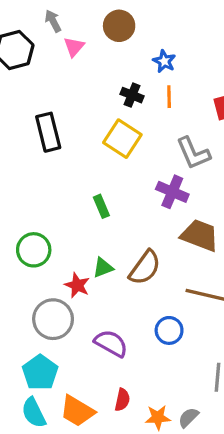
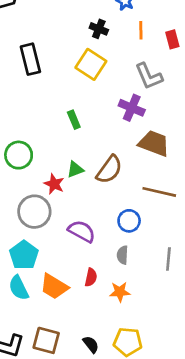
orange line: (169, 97) -> (141, 30), moved
gray semicircle: (188, 417) -> (122, 255), moved, turned -42

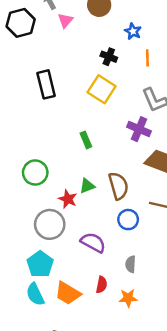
brown semicircle: (109, 170) -> (118, 186), turned -52
blue circle: (129, 221) -> (128, 220), moved

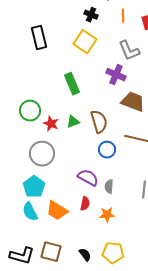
green rectangle: (86, 140) -> (72, 84), size x1.5
red star: (68, 199) -> (51, 124), moved
purple semicircle: (93, 242) -> (88, 178), moved

